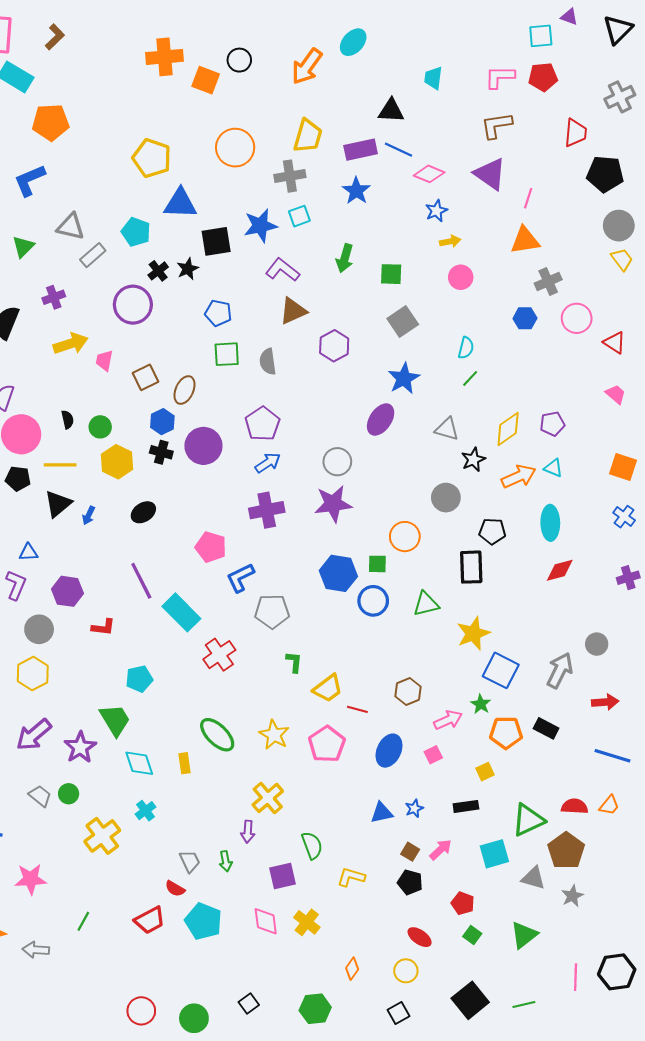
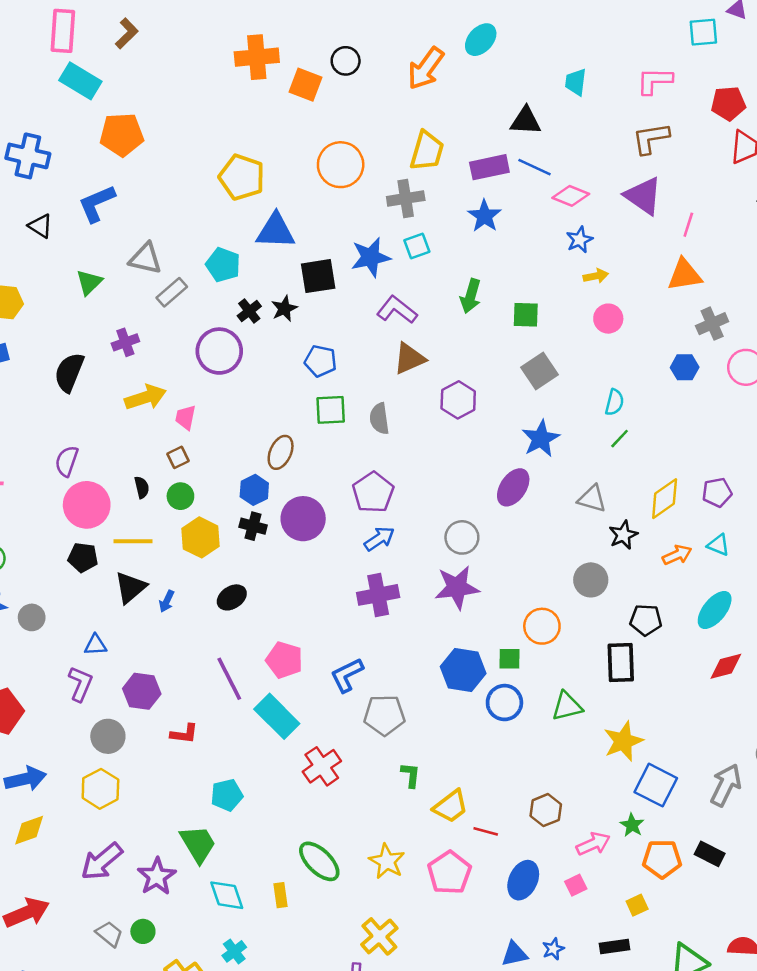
red pentagon: (543, 77) -> (728, 103), moved
brown square: (145, 377) -> (178, 457), moved, size x0.7
orange arrow: (519, 476) -> (677, 555), size x0.7
cyan ellipse: (550, 523) -> (715, 610), turned 40
pink pentagon: (211, 547) -> (284, 660), moved

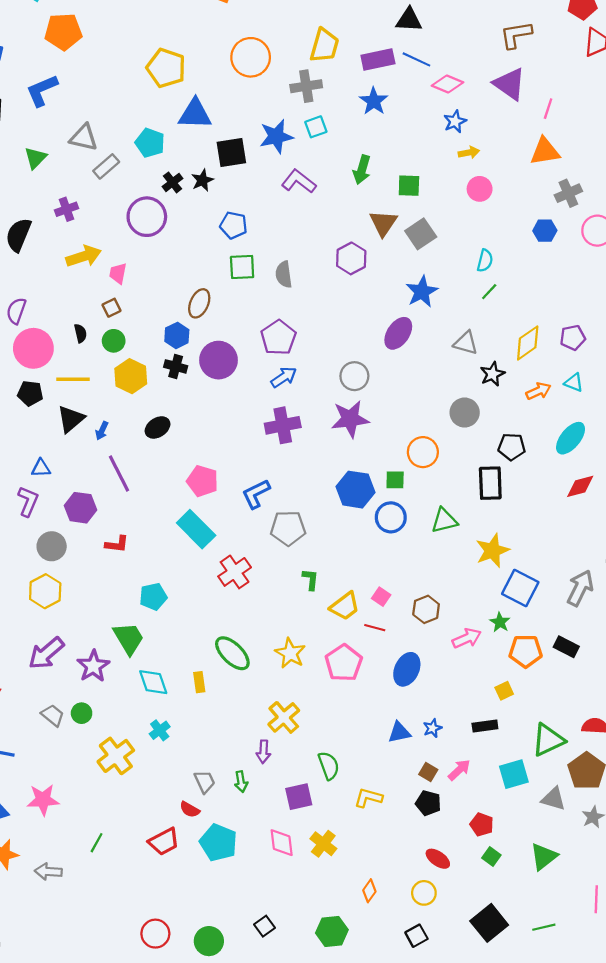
brown triangle: (409, 359) -> (383, 223), moved, turned -32
purple line: (229, 679) -> (119, 473), moved
pink square: (576, 885) -> (381, 597), moved, turned -30

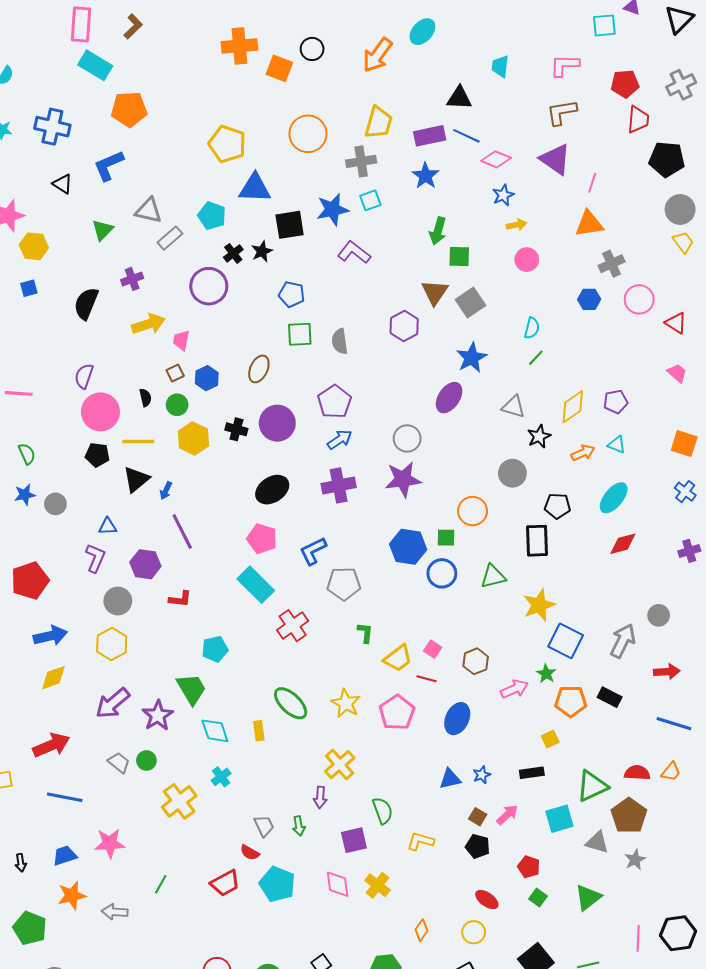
green arrow: (362, 170) -> (438, 231), moved
blue hexagon: (177, 335) -> (207, 378), moved
black ellipse: (158, 427) -> (272, 490), moved, size x1.4

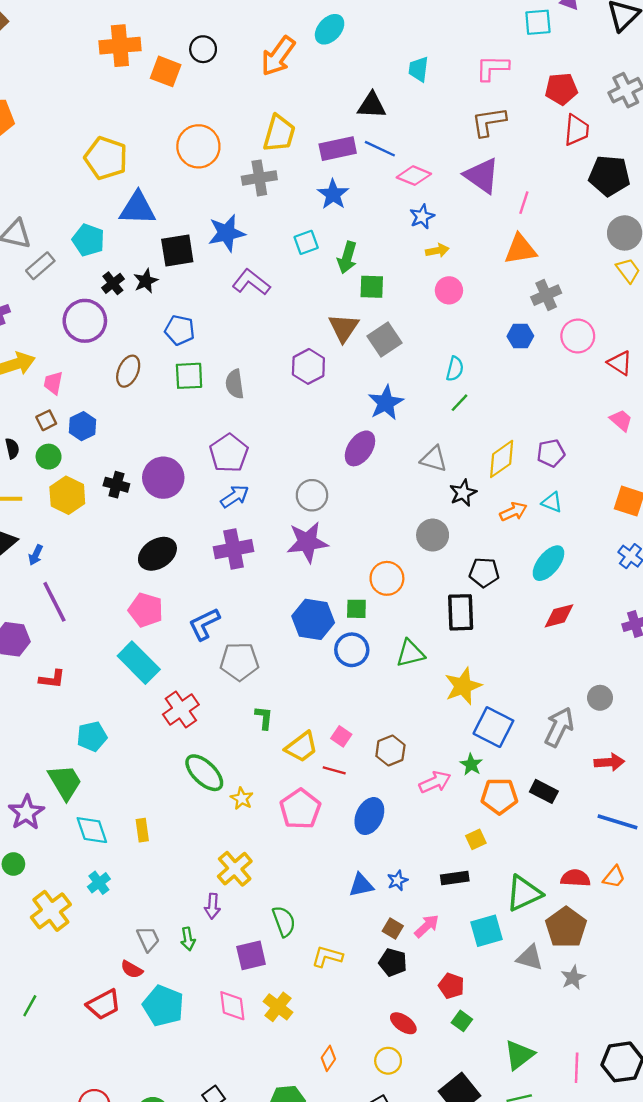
cyan square: (370, 200) -> (306, 242), moved
brown ellipse: (259, 369) -> (128, 371), moved
green ellipse: (291, 703) -> (204, 773), moved
yellow star: (346, 703) -> (242, 798), size x0.7
green triangle: (588, 897) -> (519, 1055), moved

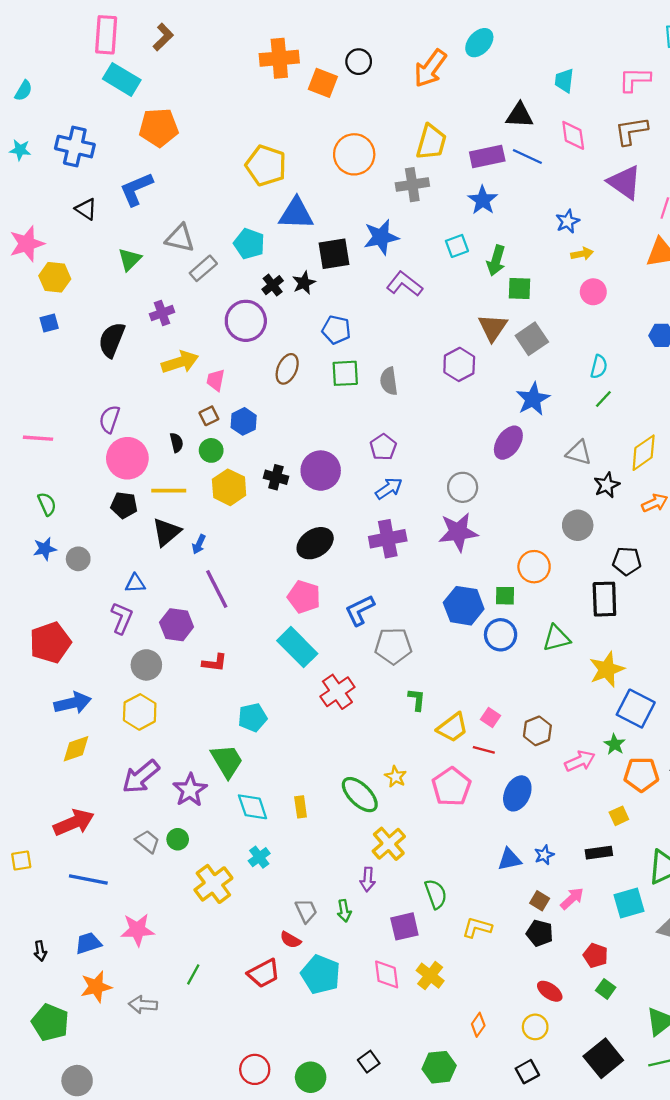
pink diamond: (414, 176) -> (573, 135), moved, turned 60
purple pentagon: (229, 453) -> (383, 447), size x0.7
green ellipse: (204, 773) -> (360, 795), moved

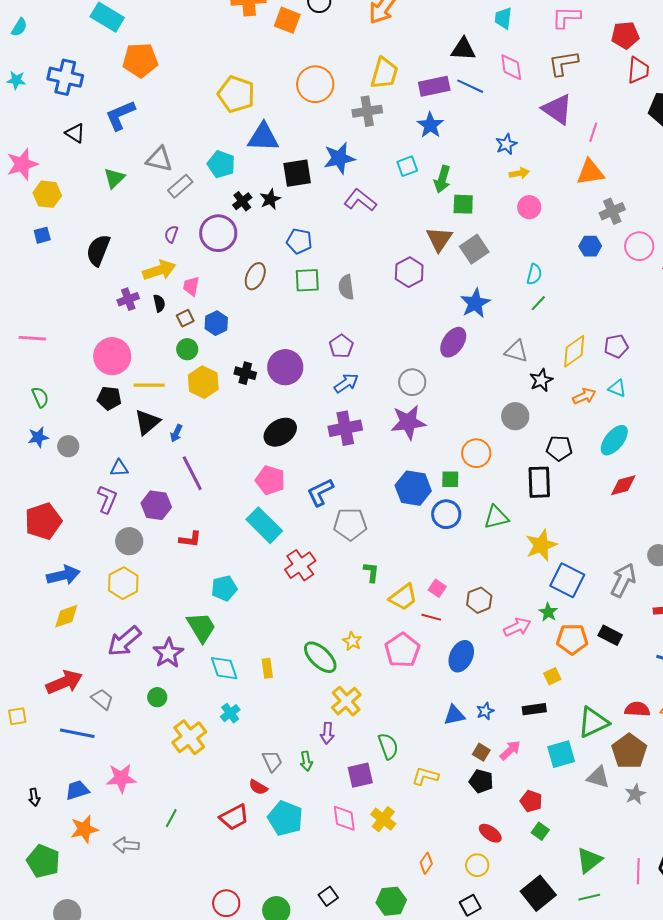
purple cross: (162, 313) -> (128, 299), moved
purple semicircle: (109, 419) -> (171, 234), moved, size x0.7
black semicircle: (177, 443) -> (159, 303), moved
gray trapezoid: (147, 841) -> (102, 699), moved

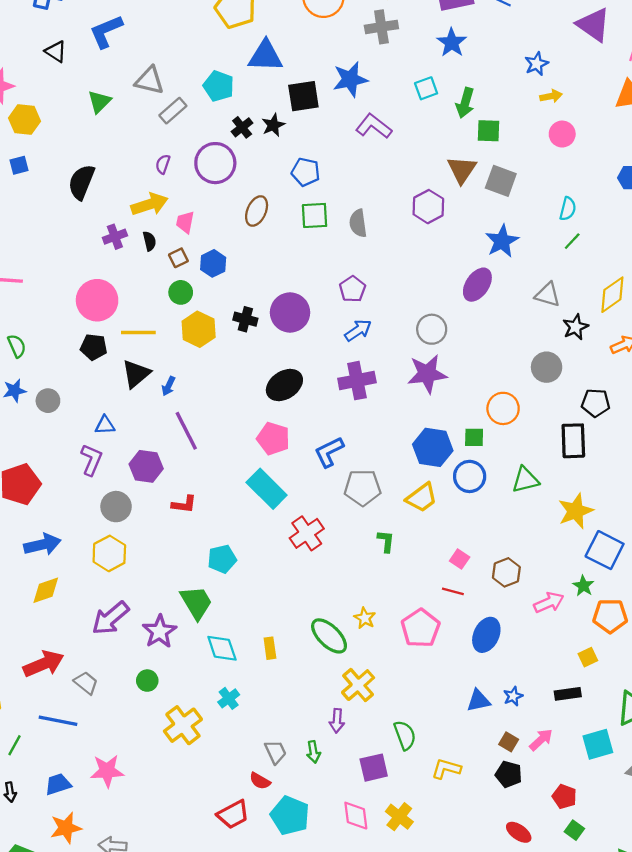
gray square: (474, 249) -> (501, 181), turned -36
yellow trapezoid: (403, 597) -> (422, 498), moved
green line: (171, 818) -> (15, 745), moved

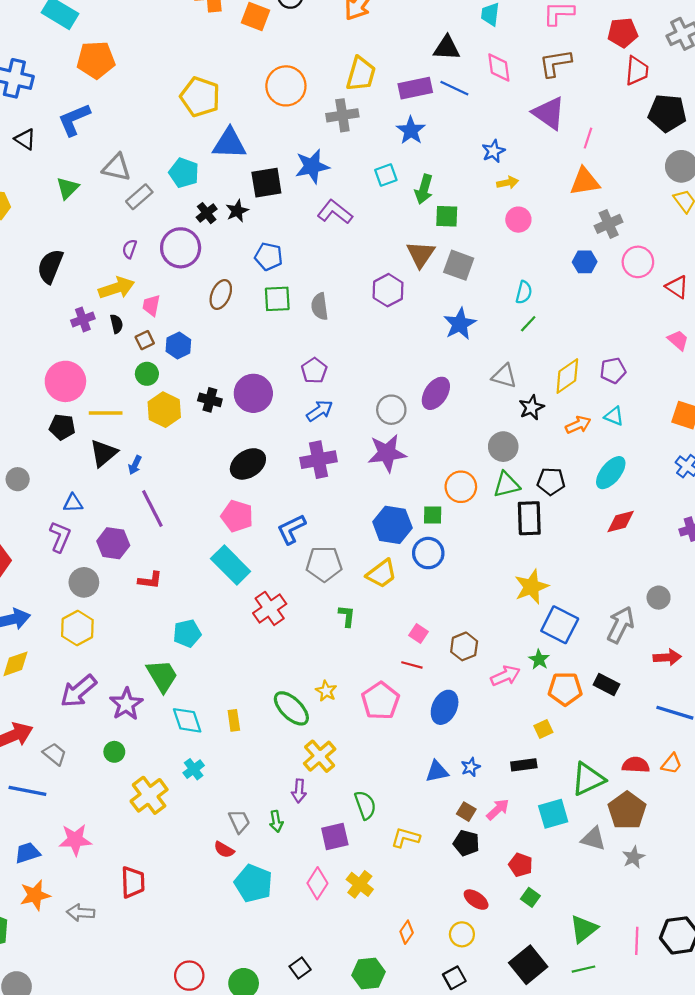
purple ellipse: (477, 285) -> (436, 393), moved
green triangle: (525, 480) -> (506, 485), moved
red trapezoid: (233, 814) -> (133, 882), moved, turned -64
pink diamond: (356, 816) -> (317, 883), turned 40

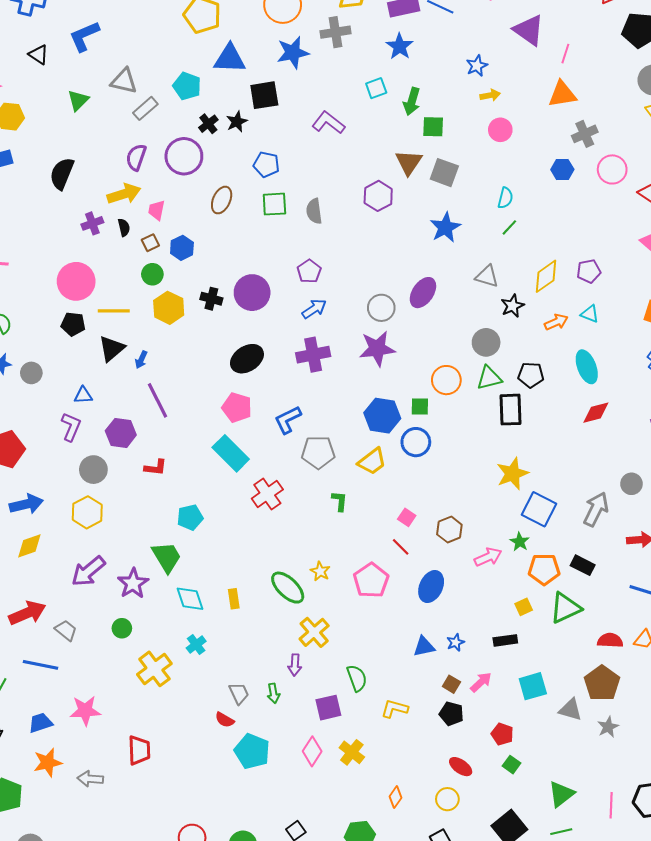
blue star: (312, 166) -> (293, 53), moved
purple semicircle: (130, 249) -> (136, 157), size x1.5
cyan ellipse: (611, 473) -> (587, 367), turned -60
red line: (412, 665) -> (401, 547), turned 30
green triangle: (588, 779) -> (565, 608), moved

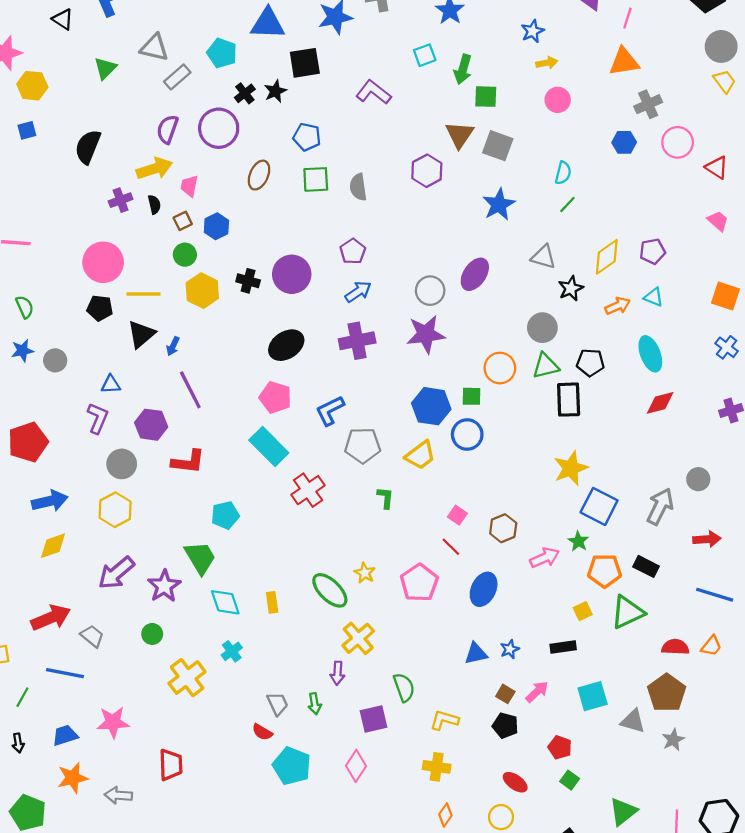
red L-shape: (155, 468) -> (188, 462), size x1.4
yellow cross: (352, 752) -> (437, 767), moved, turned -30

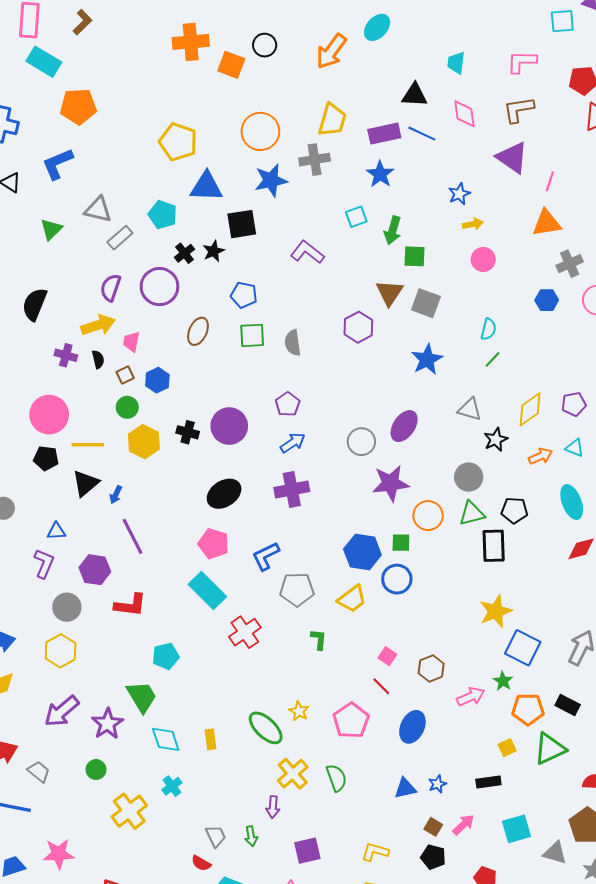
purple cross: (121, 200) -> (66, 355), turned 35
purple star: (426, 334) -> (391, 483), moved
green semicircle: (404, 687) -> (336, 778), moved

